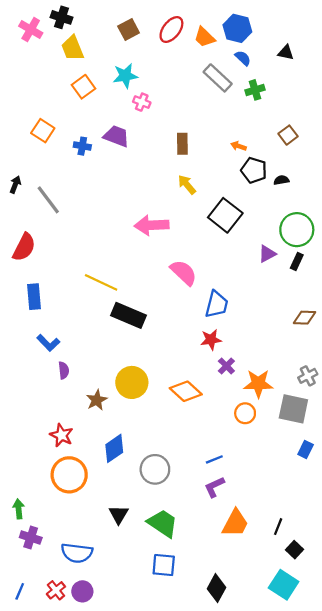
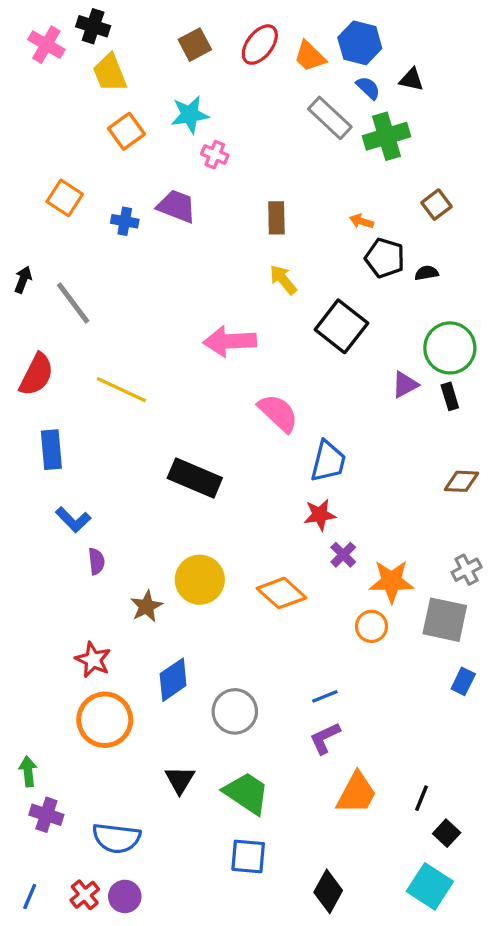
black triangle: (286, 53) -> (412, 80), moved
green cross: (255, 90) -> (387, 136), size x1.5
black rectangle: (297, 262) -> (450, 396), turned -42
yellow line: (101, 282) -> (121, 390), moved

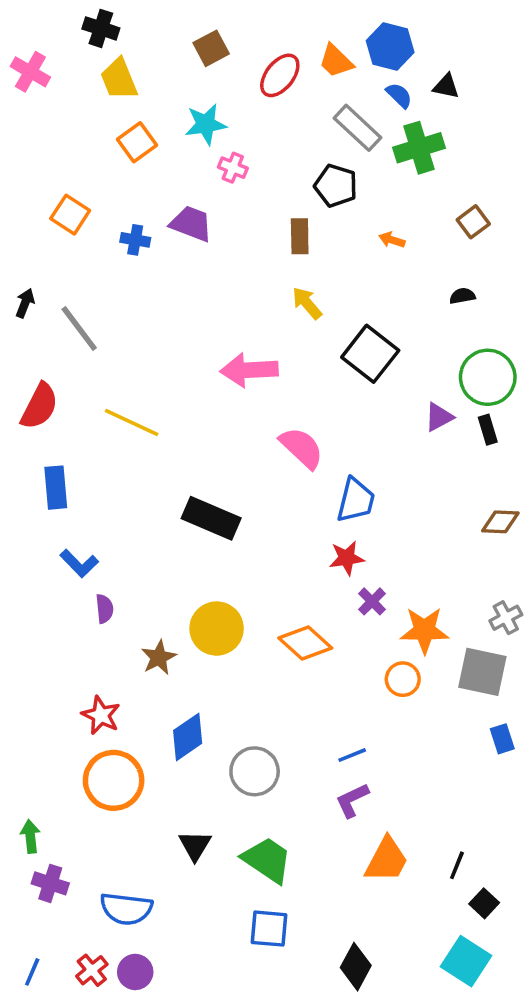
pink cross: (46, 45) -> (30, 72), moved
red ellipse: (260, 45) -> (280, 75), moved
black pentagon: (385, 258) -> (336, 186), moved
blue rectangle: (463, 681) -> (502, 739), turned -44

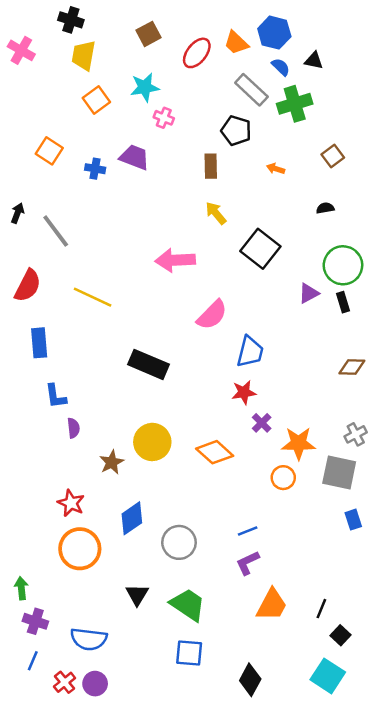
yellow trapezoid: (119, 79) -> (84, 55), turned 32
pink semicircle: (302, 448) -> (212, 315), turned 92
blue L-shape: (79, 563) -> (56, 396), turned 36
blue line: (32, 972) -> (33, 661), moved

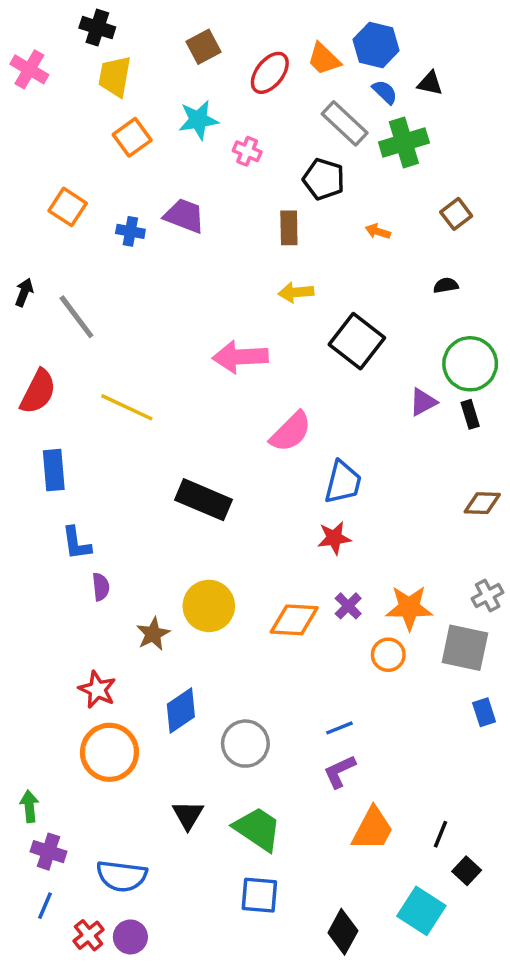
pink cross: (164, 118) -> (247, 151), moved
yellow arrow: (216, 213) -> (296, 292), turned -55
purple cross: (262, 423) -> (348, 606), moved
orange diamond: (215, 452) -> (294, 620), turned -39
cyan square: (328, 676) -> (421, 911), moved

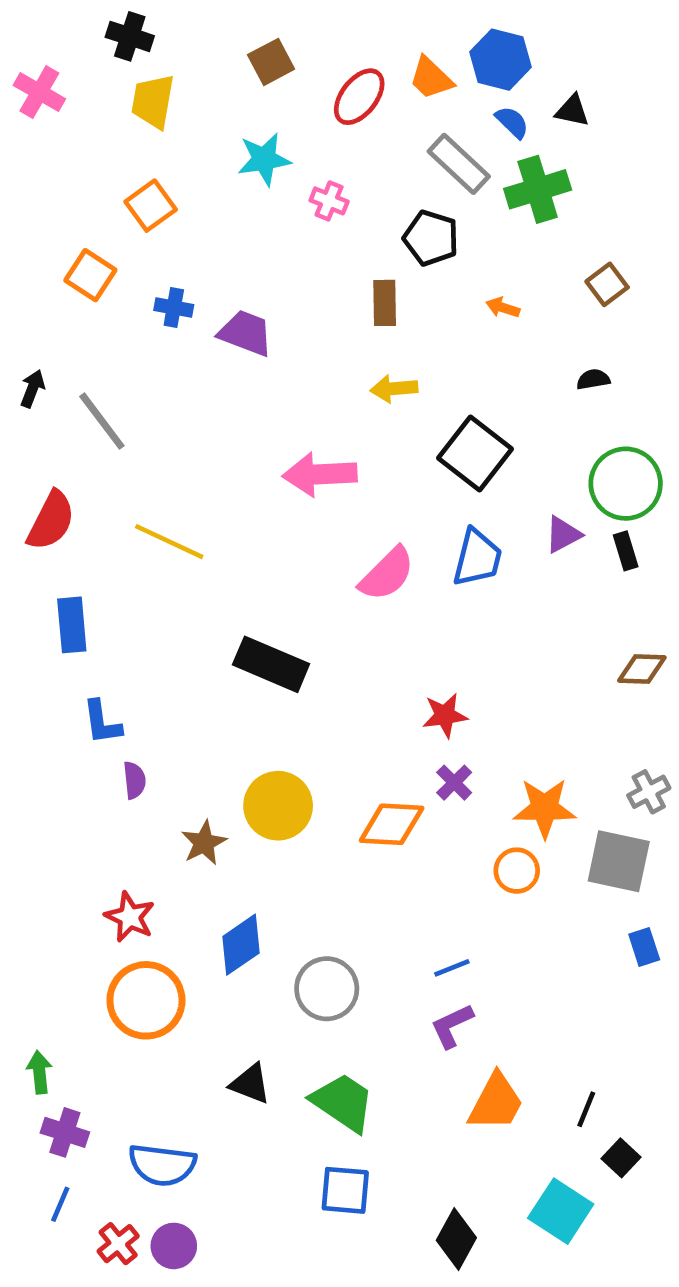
orange square: (132, 137) -> (151, 206), moved
purple trapezoid: (184, 216) -> (246, 333), moved
blue trapezoid: (343, 482) -> (477, 558), moved
purple cross: (348, 606) -> (454, 783), moved
black triangle: (188, 815) -> (250, 1084), turned -40

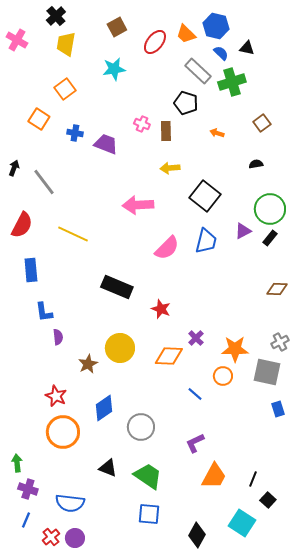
black cross: (130, 36) -> (56, 16), turned 30
pink cross: (329, 201) -> (142, 124), moved
black rectangle: (626, 551) -> (270, 238), turned 56
red star: (445, 715) -> (161, 309), moved, turned 30
blue line: (452, 968) -> (195, 394), moved, turned 63

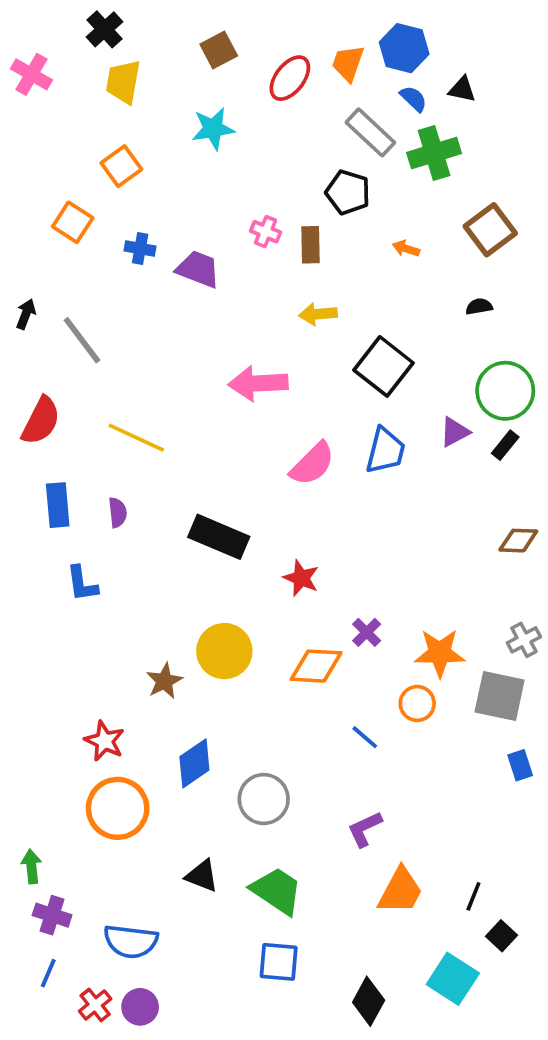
orange trapezoid: (186, 34) -> (348, 63), turned 65
brown square: (262, 123) -> (490, 230), size x1.5
purple semicircle: (58, 337) -> (118, 513), moved

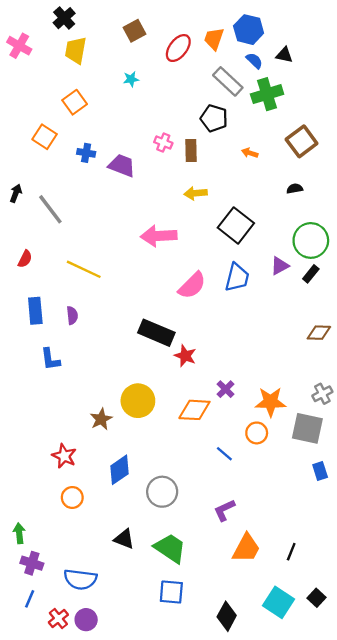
cyan star: (213, 129) -> (131, 79), size x0.6
red semicircle: (41, 421) -> (25, 259), size x0.6
black rectangle: (219, 537) -> (156, 333), moved
orange circle: (118, 808) -> (72, 497), size x0.6
black square: (501, 936) -> (317, 598), moved

